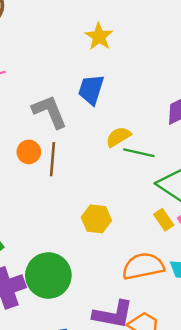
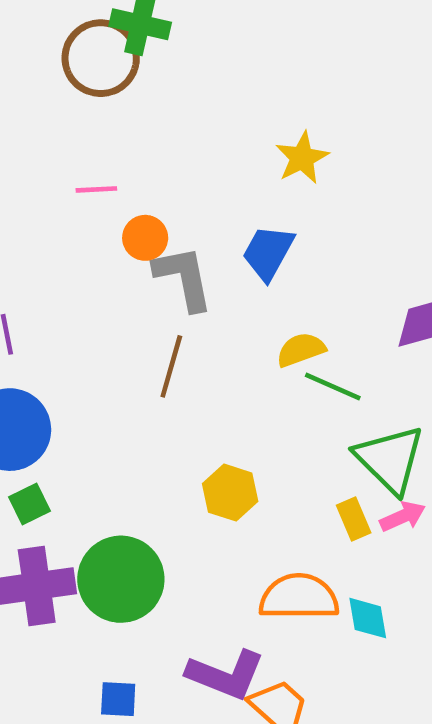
orange circle: (29, 152) -> (145, 238), moved

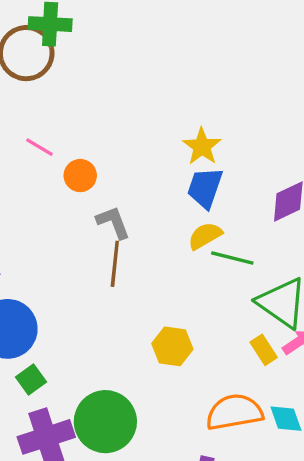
yellow star: (302, 158) -> (202, 146), moved
pink line: (96, 189) -> (39, 147), turned 44
blue trapezoid: (268, 253) -> (205, 188), moved
gray L-shape: (184, 278) -> (113, 222), moved, size x0.7

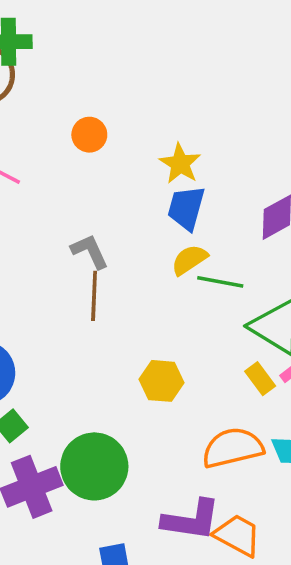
orange circle: (80, 176) -> (89, 135), moved

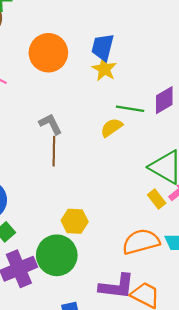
orange circle: (89, 135) -> (48, 53), size x1.8
blue trapezoid: (186, 208) -> (103, 47), moved
green line: (220, 282) -> (130, 109), moved
yellow hexagon: (162, 381) -> (75, 221), moved

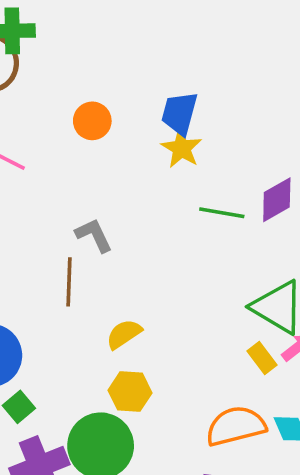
orange circle: (48, 53) -> (92, 121), size x0.6
yellow semicircle: (111, 128) -> (124, 334), moved
brown line: (54, 151) -> (69, 282), moved

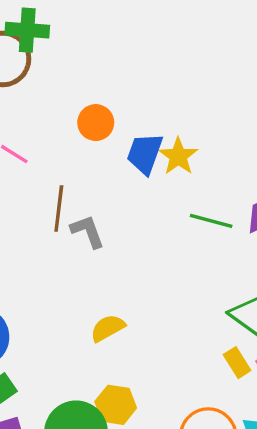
blue trapezoid: (180, 113) -> (145, 153), moved
brown line: (69, 282) -> (59, 208), moved
yellow hexagon: (130, 392) -> (116, 405), moved

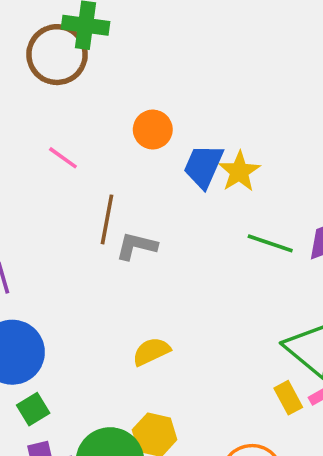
gray L-shape: (88, 231) -> (136, 246), turned -60

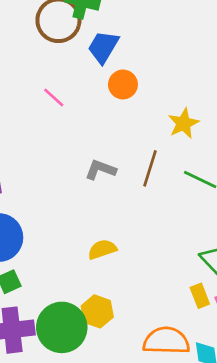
blue trapezoid: (203, 166) -> (103, 47), moved
brown line: (107, 219) -> (150, 168), moved

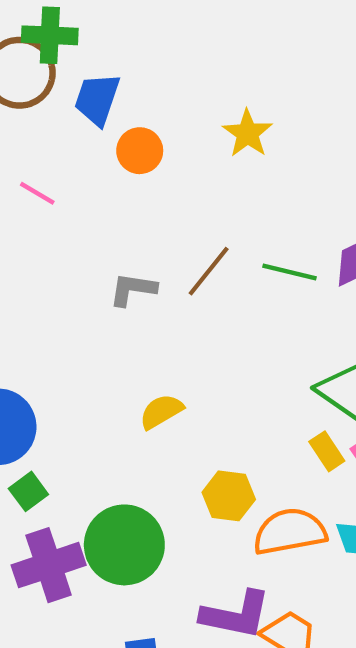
yellow star: (184, 123) -> (247, 133), moved
brown line: (150, 168) -> (209, 271), turned 33
yellow hexagon: (97, 311) -> (229, 496), moved

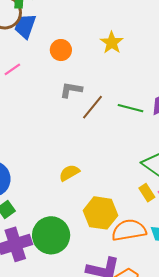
blue trapezoid: (97, 99) -> (25, 26), moved
pink line: (37, 193) -> (12, 69), turned -66
gray L-shape: (133, 289) -> (71, 90), moved
yellow hexagon: (229, 496) -> (100, 213), size x1.4

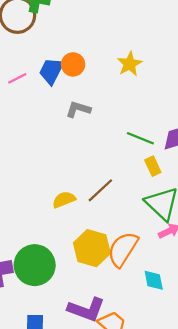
blue trapezoid: (25, 26) -> (51, 71), moved
brown line: (92, 107) -> (100, 190), moved
yellow rectangle: (147, 193) -> (153, 166), moved
orange semicircle: (129, 230) -> (123, 249), moved, turned -56

